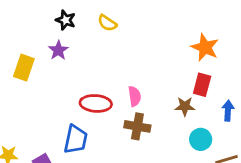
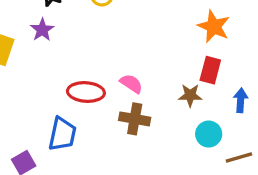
pink semicircle: (135, 96) -> (131, 84), turned -48

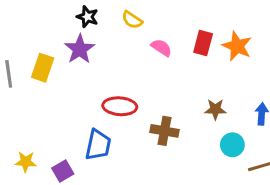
purple star: (42, 30) -> (80, 49), size x1.4
red rectangle: (210, 70) -> (203, 43), moved
pink semicircle: (131, 84) -> (161, 48), moved

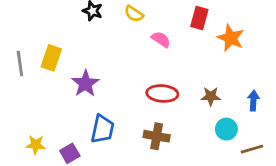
red rectangle: (203, 43) -> (199, 18), moved
purple star: (80, 49) -> (85, 84), moved
red ellipse: (120, 106) -> (162, 93), moved
brown cross: (165, 131) -> (157, 136), moved

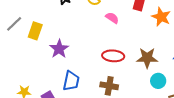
gray line: (20, 64) -> (14, 24), moved, turned 54
brown star: (211, 96) -> (147, 58), size x1.5

